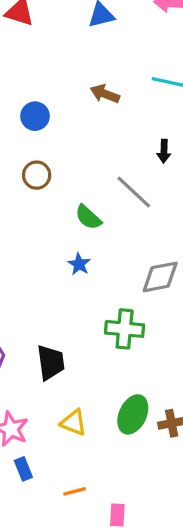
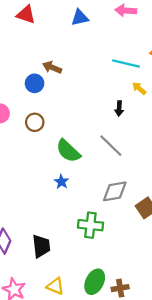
brown arrow: (105, 94) -> (52, 67), moved
gray line: (134, 192) -> (111, 146), moved
green semicircle: (88, 217) -> (68, 151), size x1.4

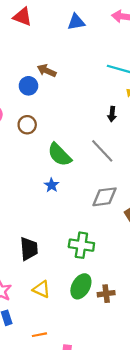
green cross: (90, 225) -> (81, 245), moved

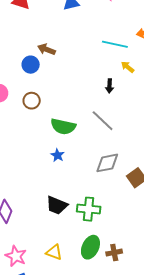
green semicircle: (59, 155) -> (63, 126), turned -30
black trapezoid: (29, 249) -> (57, 205), moved, turned 120

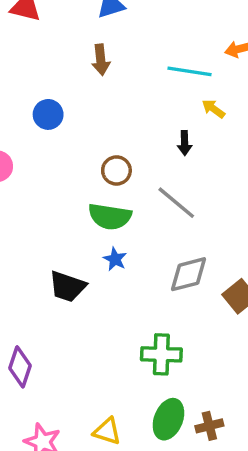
brown arrow: (46, 49) -> (101, 60), moved, turned -114
brown circle: (32, 101) -> (116, 170), moved
blue star: (58, 155) -> (115, 259), moved
black trapezoid: (57, 205) -> (67, 287), moved

